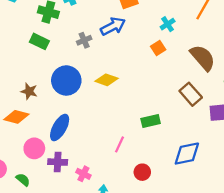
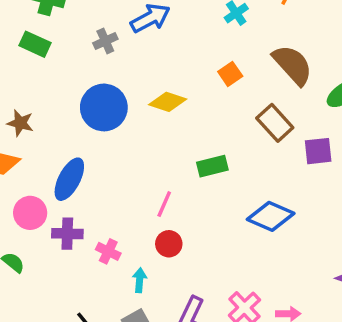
orange square: (158, 48) -> (230, 74), moved
blue circle: (66, 80) -> (104, 107), moved
yellow diamond: (107, 80) -> (168, 102), moved
blue diamond: (187, 154) -> (271, 216), turned 36
red circle: (142, 172) -> (169, 244), moved

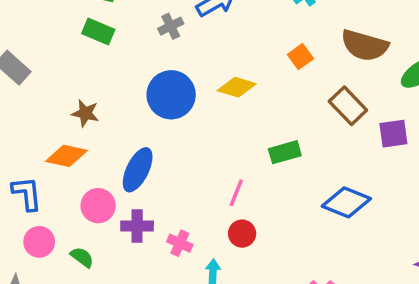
brown semicircle: (293, 65) -> (365, 45), turned 150

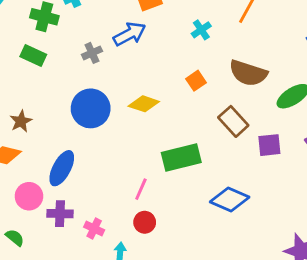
brown star: (85, 113) -> (21, 121), turned 30
green rectangle: (285, 152) -> (181, 158), size x1.5

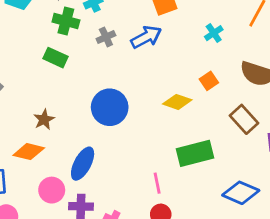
gray cross: (92, 53) -> (106, 37), moved
yellow diamond: (144, 104) -> (177, 102), moved
pink line: (141, 189) -> (157, 183), turned -35

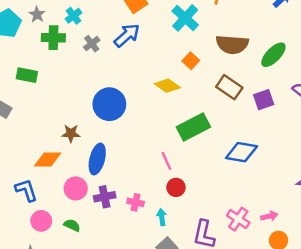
cyan cross: (214, 33) -> (185, 18), size x1.6
green rectangle: (56, 58) -> (27, 75), moved
yellow diamond: (177, 102) -> (167, 86), turned 30
brown star: (44, 119) -> (71, 133), moved, turned -30

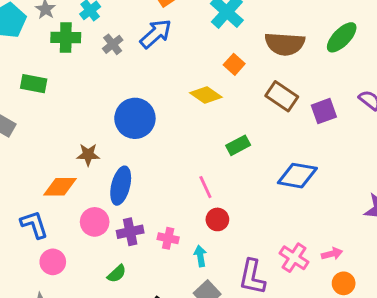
green ellipse: (273, 55) -> (342, 37), moved
green rectangle: (193, 127) -> (238, 145), size x0.6
green semicircle: (72, 225) -> (117, 274), moved, turned 112

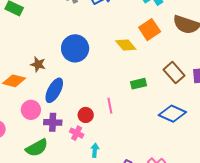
orange square: (234, 64) -> (150, 30), size x1.5
brown rectangle: (282, 96) -> (174, 73), moved
red circle: (217, 219) -> (86, 115), moved
green semicircle: (117, 274) -> (37, 148), size x1.6

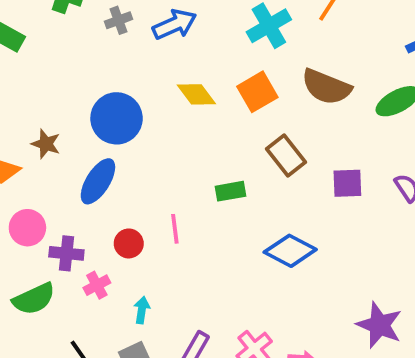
yellow diamond: (126, 45) -> (196, 94), moved
brown rectangle: (174, 73) -> (286, 156), moved
blue ellipse: (54, 90) -> (98, 181), moved
pink cross: (77, 133) -> (97, 285), moved, turned 32

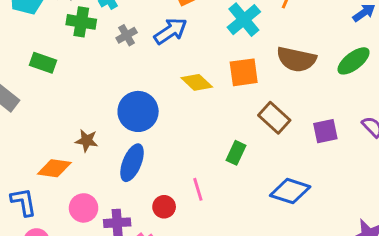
orange square: (257, 92) -> (244, 72), turned 32
green rectangle: (231, 191) -> (236, 153), turned -45

